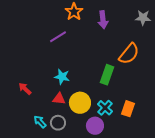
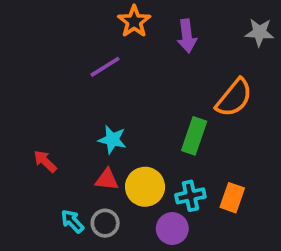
cyan cross: (105, 108) -> (190, 196), turned 35

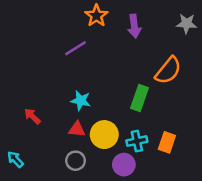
cyan arrow: (72, 221) -> (15, 159), moved

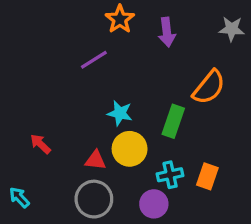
cyan star: (81, 101) -> (120, 113), moved
yellow circle: (104, 135) -> (130, 149), moved
gray circle: (76, 161) -> (94, 199), size x1.5

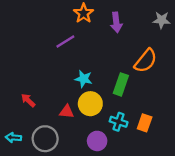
cyan cross: (170, 175) -> (119, 122), turned 30
cyan arrow: (19, 197) -> (13, 138), turned -42
gray circle: (94, 199) -> (45, 139), moved
purple circle: (154, 204) -> (97, 141), moved

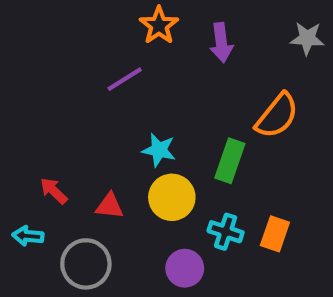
red triangle: (67, 112) -> (110, 206), moved
cyan arrow: (13, 138) -> (28, 236), moved

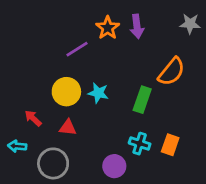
orange star: (159, 25) -> (108, 28), moved
yellow circle: (172, 197) -> (66, 92), moved

